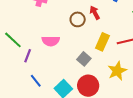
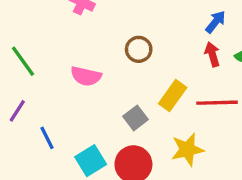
red arrow: (95, 13) -> (212, 54), moved
purple line: (28, 56) -> (17, 111), moved

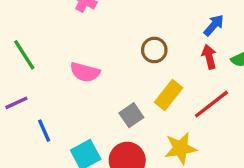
brown circle: (139, 49) -> (154, 50), moved
red line: (217, 103) -> (212, 104), turned -39
purple line: (17, 111) -> (16, 103), turned 30

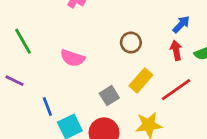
purple line: (16, 103) -> (15, 81), turned 48
blue line: (44, 131) -> (47, 106), moved

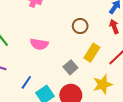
blue line: (47, 106) -> (26, 82), turned 64

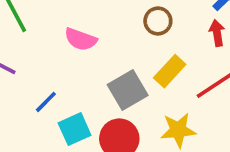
gray square: (70, 67) -> (128, 90), size x1.5

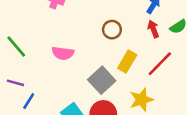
blue line: (46, 102) -> (29, 101), moved

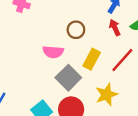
pink semicircle: (63, 53) -> (53, 52), moved

